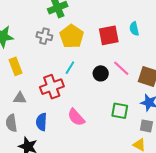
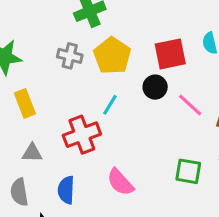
black circle: (101, 73) -> (155, 87), moved

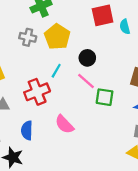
red square: (170, 54) -> (103, 15), moved
pink line: (190, 105) -> (86, 81), moved
green square: (188, 171) -> (105, 97), moved

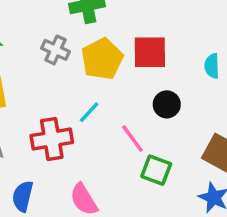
red square: (103, 15) -> (150, 52), moved
black circle: (87, 58) -> (167, 104), moved

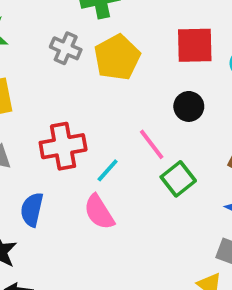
red square: (150, 52) -> (195, 45), moved
cyan line: (89, 112) -> (108, 170), moved
green square: (156, 170) -> (178, 179), turned 32

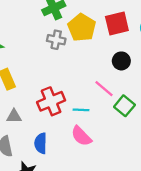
gray cross: (66, 48) -> (56, 40), moved
yellow pentagon: (117, 57) -> (82, 28), moved
cyan line: (108, 170) -> (81, 110), turned 63

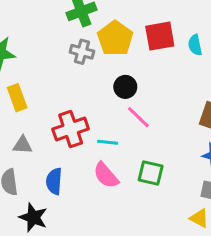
black circle: (121, 61) -> (125, 87), moved
green square: (124, 106) -> (151, 173), moved, turned -30

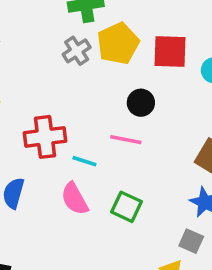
gray cross: (82, 52) -> (77, 51), turned 30
black circle: (125, 87) -> (141, 103), moved
pink line: (138, 117) -> (126, 140), turned -45

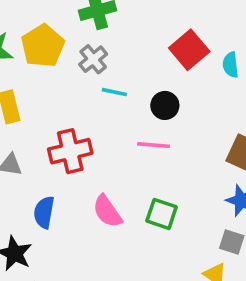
yellow pentagon: (118, 43) -> (43, 46), moved
red square: (170, 52) -> (189, 50), turned -36
cyan line: (84, 161) -> (114, 92), moved

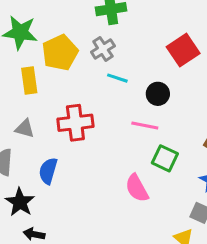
yellow pentagon: (43, 46) -> (60, 53), moved
pink semicircle: (107, 211) -> (137, 188), moved
green square: (162, 214) -> (165, 158), moved

